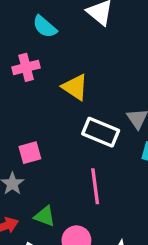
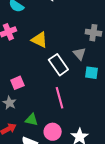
white rectangle: (101, 132) -> (58, 65), turned 40

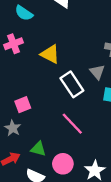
pink line: (59, 98) -> (72, 124), turned -30

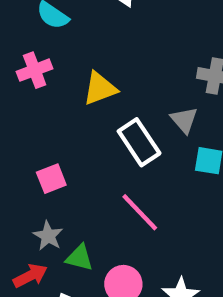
yellow triangle: (50, 54) -> (100, 88), turned -48
gray star: (13, 128) -> (48, 236), moved

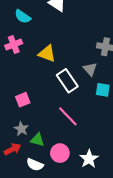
yellow triangle: (100, 88) -> (47, 54), turned 42

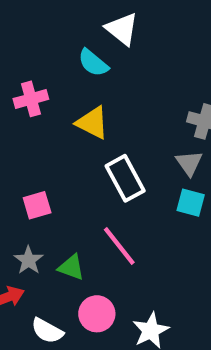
cyan semicircle: (23, 17) -> (93, 63), moved
gray triangle: (90, 69) -> (189, 163), moved
green triangle: (37, 140) -> (71, 267), moved

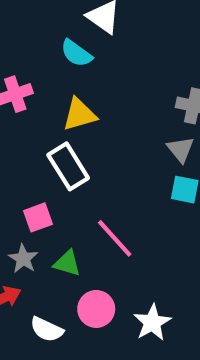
yellow triangle: (92, 123) -> (79, 114), turned -39
white rectangle: (125, 178) -> (68, 166), moved
pink square: (37, 205) -> (38, 217), moved

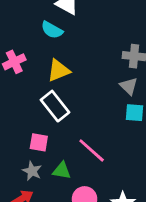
pink square: (38, 217) -> (39, 142), turned 36

